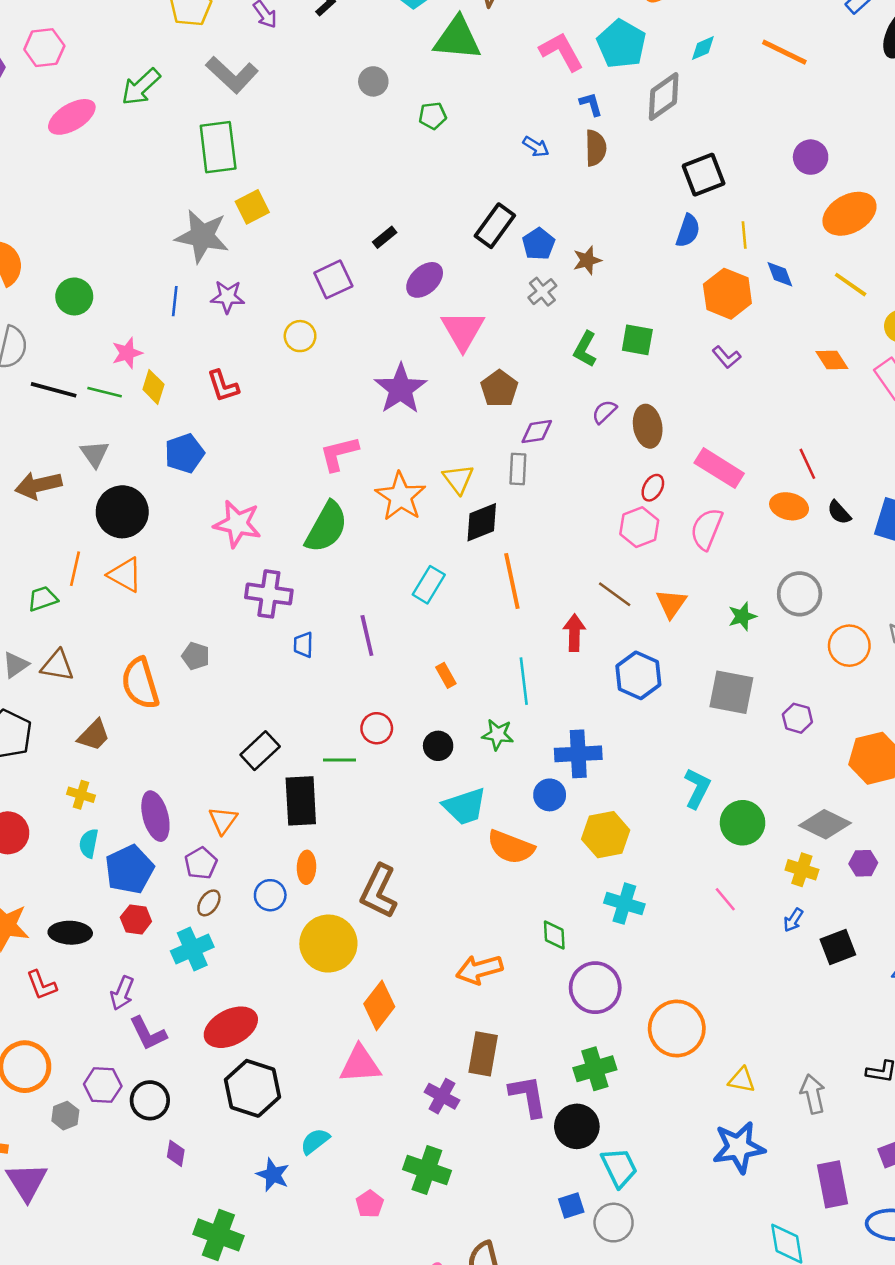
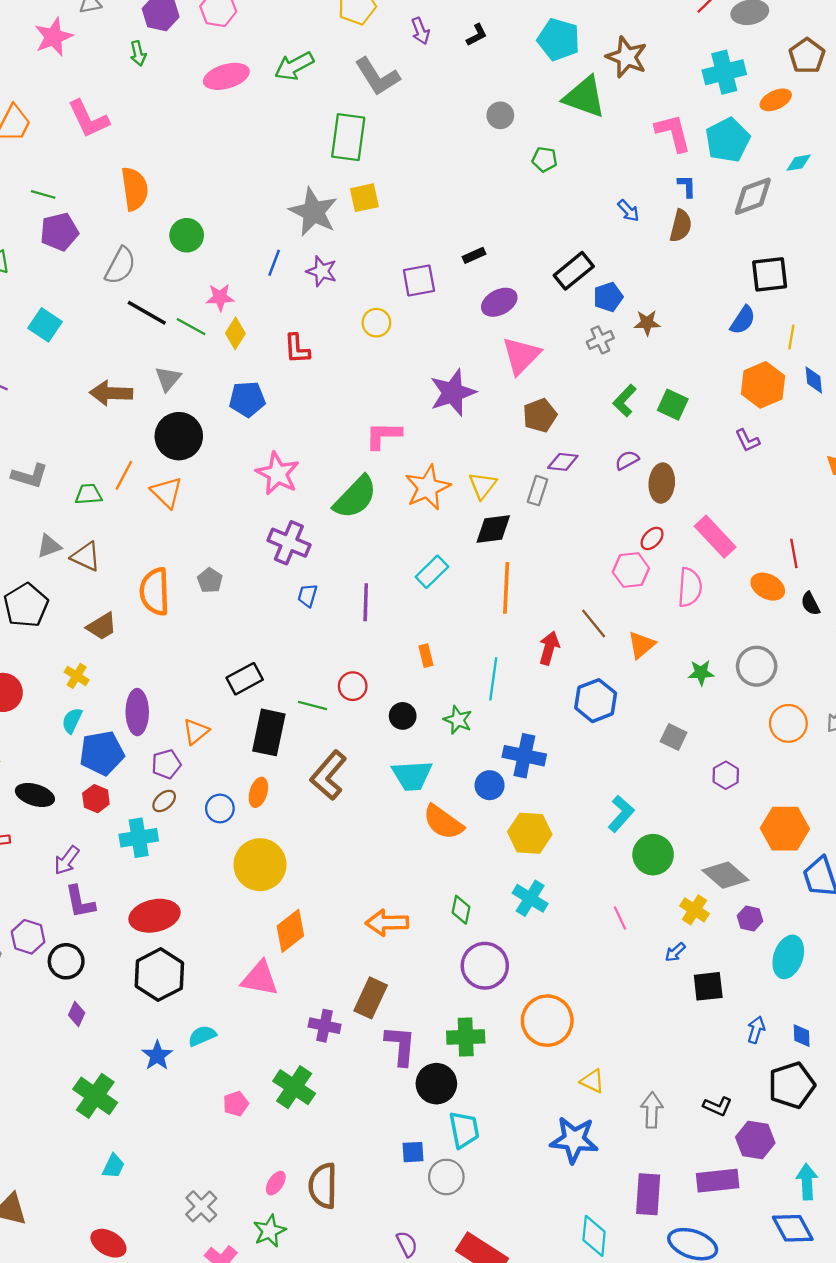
pink semicircle: (707, 529) -> (690, 587), turned 147
gray square: (731, 692) -> (674, 737), size x0.6
brown L-shape: (379, 891) -> (328, 775), moved
purple cross: (442, 1096) -> (325, 1026), turned -32

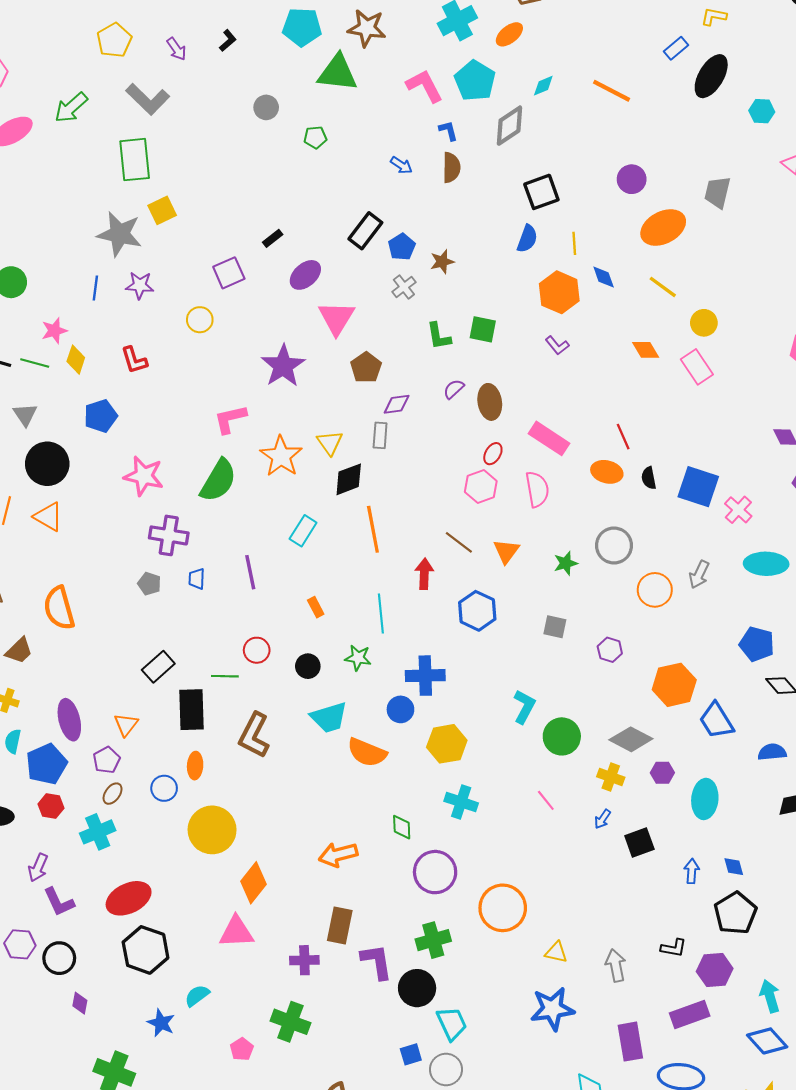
green L-shape: (625, 401) -> (439, 336), turned -40
gray pentagon: (210, 580) -> (149, 584), moved
black semicircle: (810, 604) -> (649, 478), turned 30

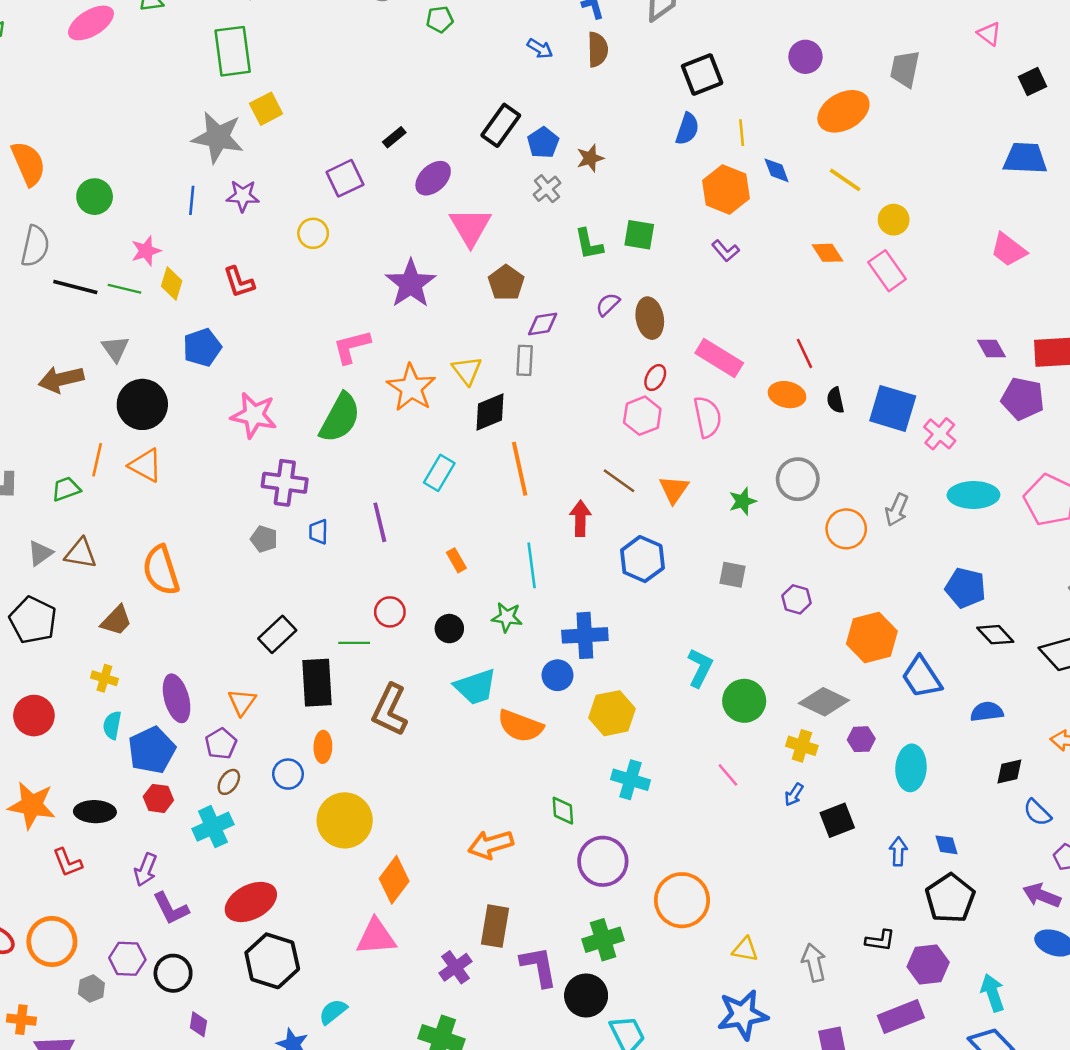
purple cross: (304, 960) -> (455, 967), turned -32

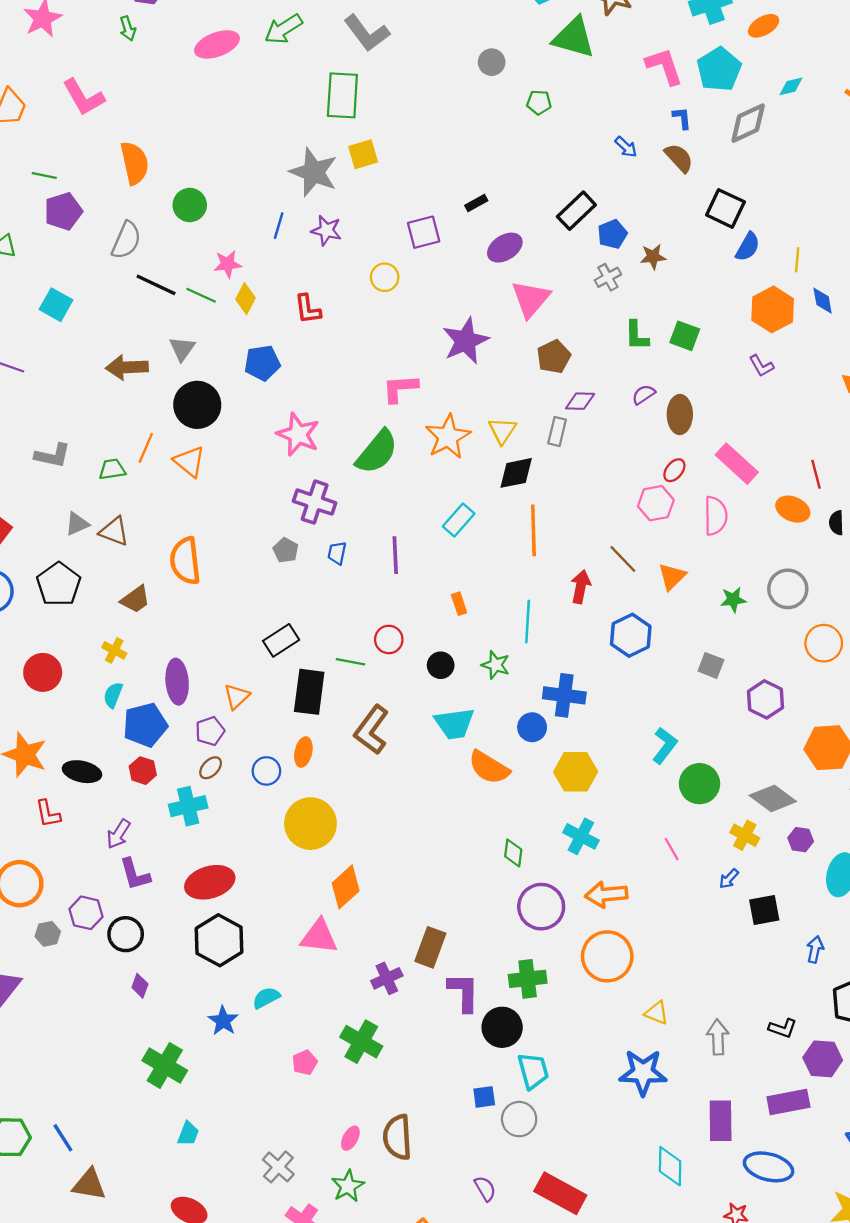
brown semicircle: (598, 49) -> (679, 158), turned -52
black square: (702, 75) -> (725, 208), moved, turned 36
purple hexagon: (796, 599) -> (766, 699), size x1.4
orange arrow: (491, 844) -> (606, 894), moved

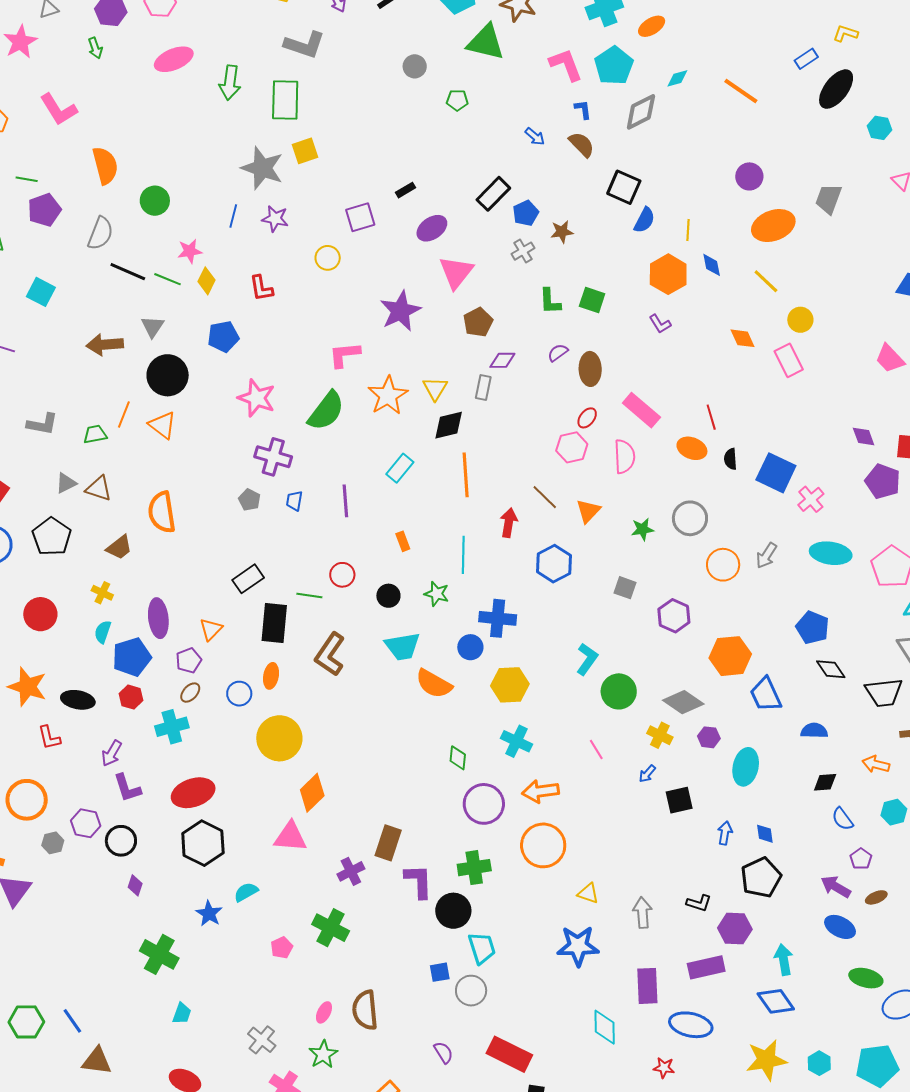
green arrow: (283, 29) -> (230, 83), moved, turned -48
gray L-shape: (367, 33) -> (304, 45), turned -33

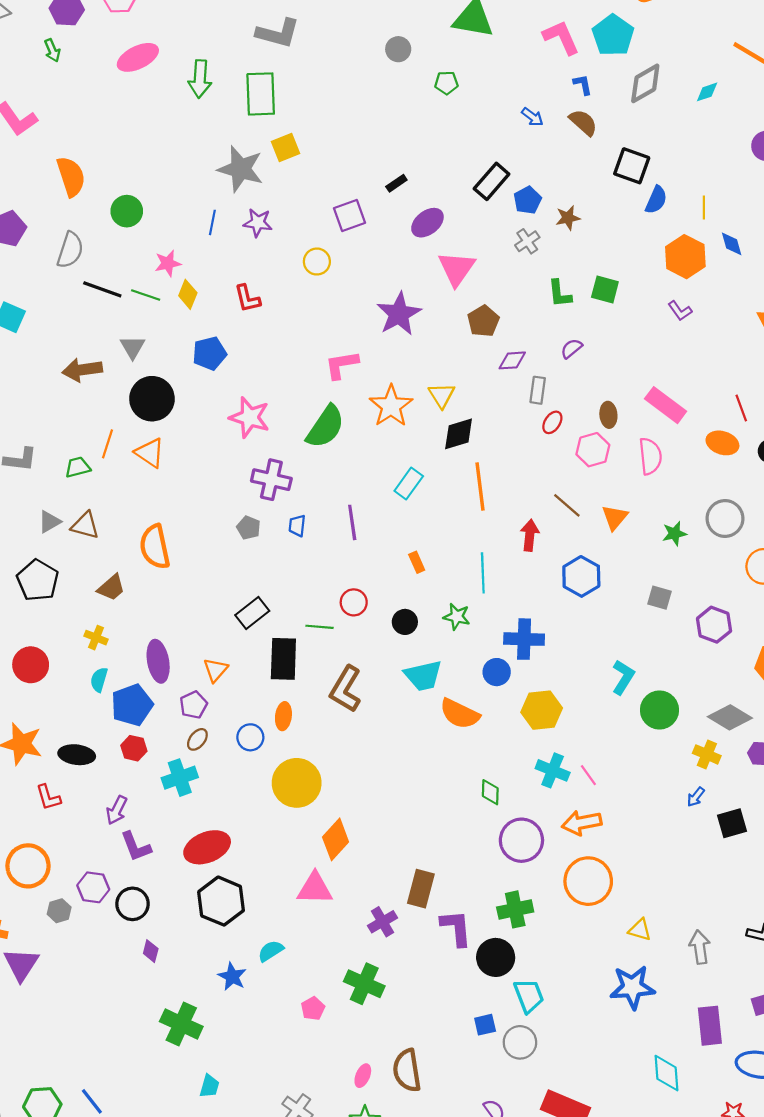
cyan diamond: (677, 78) -> (707, 92), moved
brown ellipse: (590, 369) -> (608, 415), moved, size x0.7
gray rectangle: (483, 388) -> (538, 390), moved
red ellipse: (587, 418) -> (552, 422), moved
pink line: (596, 750) -> (588, 775), moved

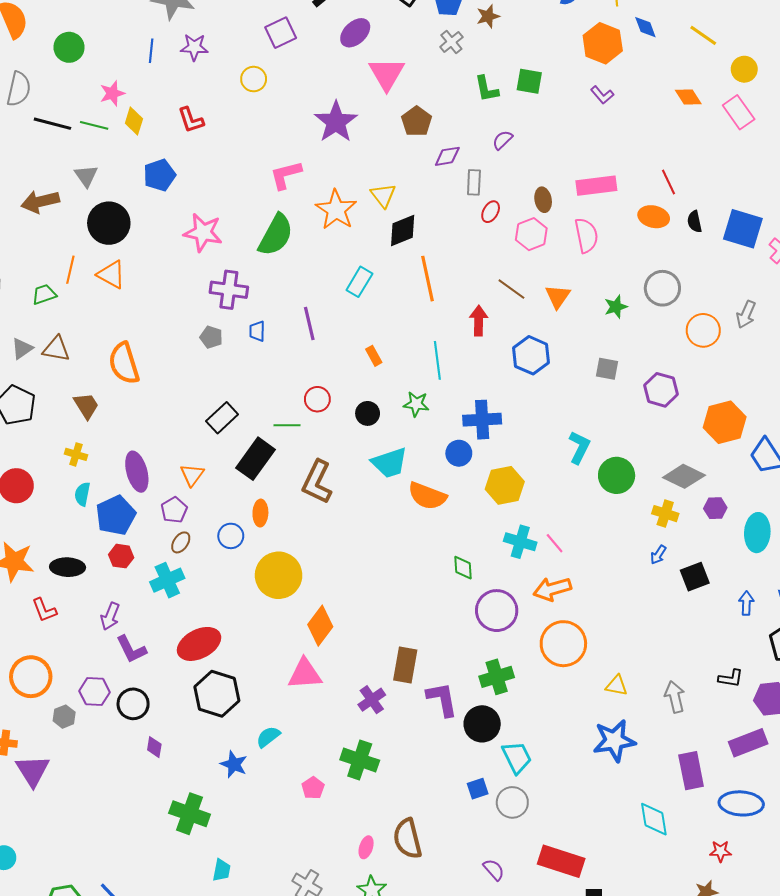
pink rectangle: (666, 405) -> (596, 186), turned -39
brown trapezoid: (111, 588) -> (86, 406), turned -76
black rectangle: (283, 659) -> (256, 459), turned 39

